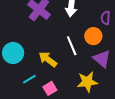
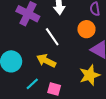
white line: (72, 46) -> (52, 37), moved
pink square: (50, 88) -> (54, 89), turned -32

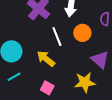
orange circle: (86, 29) -> (82, 33), moved
cyan line: (32, 84) -> (14, 77), moved

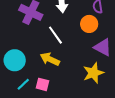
orange circle: (82, 33) -> (89, 24), moved
pink square: (47, 88) -> (42, 84), moved

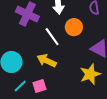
orange circle: (89, 24) -> (74, 27), moved
pink square: (42, 84) -> (39, 86), turned -32

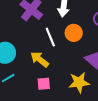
pink square: (39, 86) -> (44, 84), moved

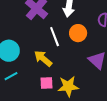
yellow star: (79, 82) -> (68, 86), moved

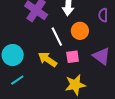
pink square: (46, 83) -> (73, 57), moved

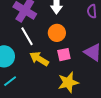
orange circle: (80, 31) -> (57, 33), moved
white line: (57, 37) -> (27, 36), moved

